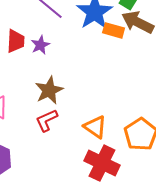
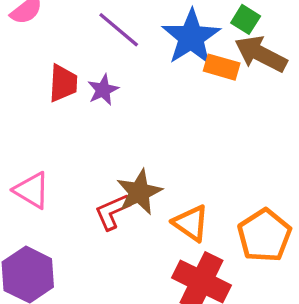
brown star: (49, 90) -> (139, 192), moved

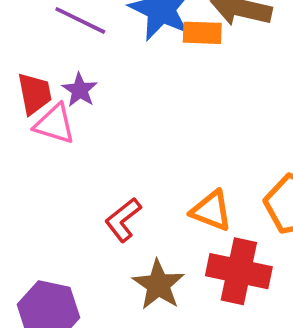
pink triangle: (32, 190) -> (55, 124), moved
brown star: (139, 192) -> (158, 285), moved

